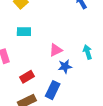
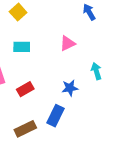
pink triangle: (56, 50) -> (67, 43), moved
red rectangle: (27, 77) -> (25, 89), moved

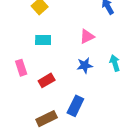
blue star: (70, 88) -> (85, 65), moved

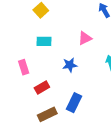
blue star: (85, 65) -> (70, 65), moved
red rectangle: (47, 80) -> (42, 88), moved

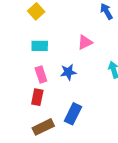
pink rectangle: (24, 67) -> (41, 75), moved
red rectangle: (42, 88) -> (37, 97), turned -48

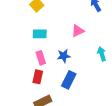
blue rectangle: (73, 114) -> (69, 80), moved

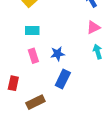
pink triangle: (78, 31) -> (93, 27), moved
red rectangle: (38, 77) -> (13, 83), moved

